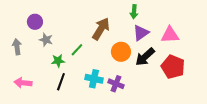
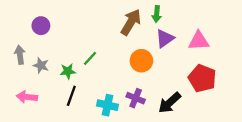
brown arrow: (101, 29) -> (131, 22), moved
gray star: (46, 40) -> (41, 65), moved
black arrow: (145, 57) -> (169, 103), moved
cyan cross: (94, 79) -> (108, 105), moved

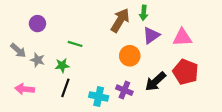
gray arrow: (20, 55) -> (18, 50), turned 140
green line: (90, 58) -> (75, 44), moved, turned 64
black arrow: (169, 103) -> (155, 81), moved

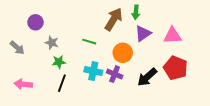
green line: (75, 44) -> (89, 42), moved
gray star: (37, 60) -> (52, 43), moved
purple cross: (124, 90) -> (115, 74), moved
cyan cross: (99, 97) -> (93, 71), moved

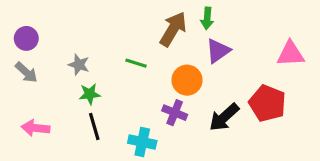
purple circle: (35, 22) -> (26, 38), moved
pink triangle: (172, 36) -> (291, 54), moved
cyan cross: (93, 71) -> (142, 142), moved
black line: (62, 83) -> (94, 126), turned -36

